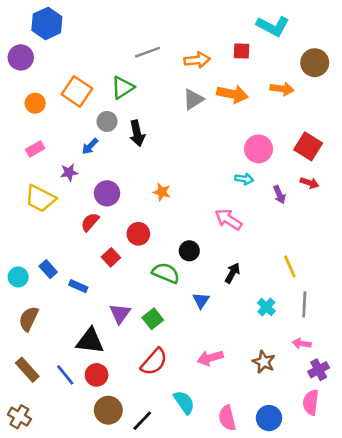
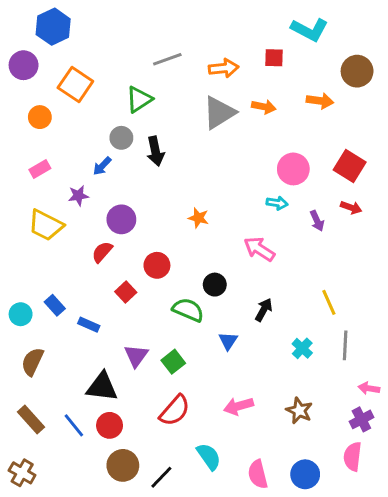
orange square: (77, 91) -> (75, 84), moved
orange arrow: (232, 94) -> (264, 107), size x0.7
gray triangle: (193, 99) -> (219, 113), size x1.4
orange star: (162, 192) -> (198, 218), moved
pink arrow: (302, 344) -> (369, 388), moved

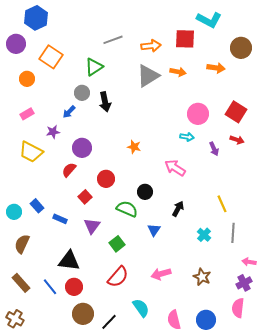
red square: (274, 58) -> (185, 39), size x1.5
purple triangle: (136, 356) -> (92, 226), moved

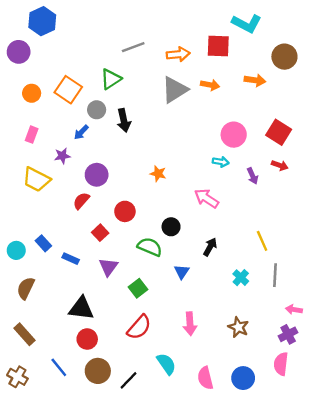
orange square: (51, 57) -> (68, 90), moved
pink rectangle: (27, 114) -> (32, 135), turned -40
pink arrow: (161, 274) -> (190, 324), turned -78
blue line: (50, 287) -> (59, 367), moved

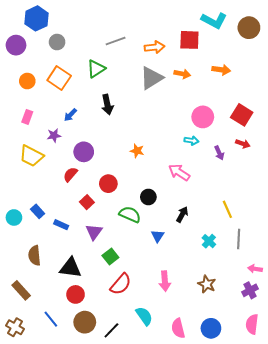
brown circle: (284, 57) -> (249, 28), moved
gray circle: (97, 110) -> (57, 42), moved
brown semicircle: (26, 288) -> (34, 255), moved, turned -30
green square: (138, 288) -> (110, 256), moved
pink semicircle: (281, 364) -> (252, 324), moved

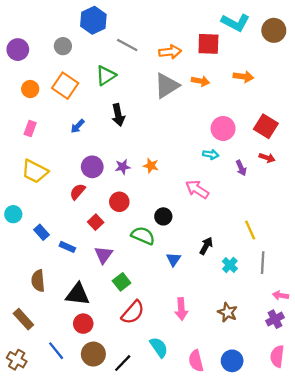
blue hexagon: (37, 18) -> (93, 20), moved
gray line: (116, 41) -> (127, 45), turned 48
purple star: (54, 135) -> (123, 167), moved
black arrow: (182, 214) -> (206, 246), moved
cyan circle: (14, 217) -> (13, 214), moved

